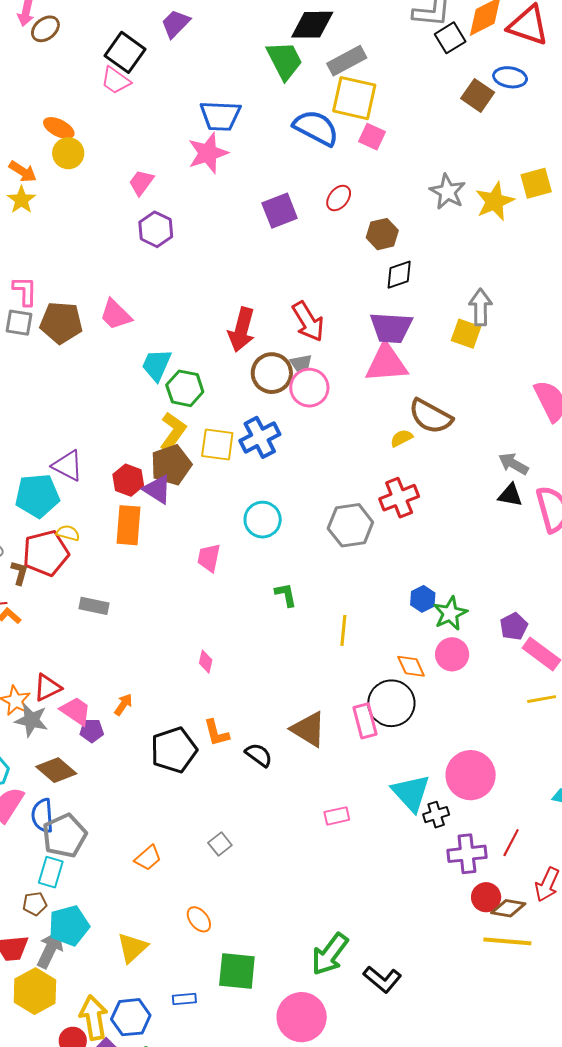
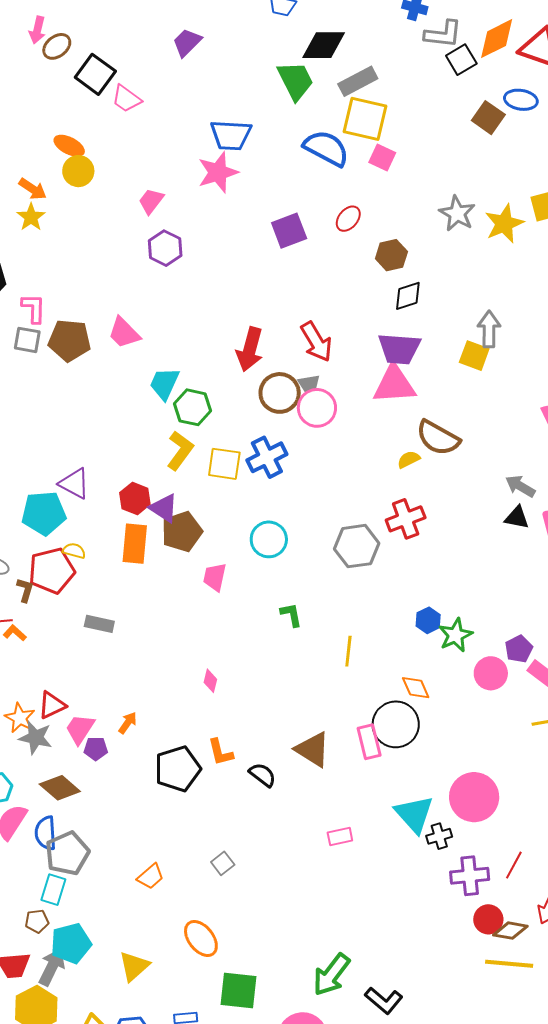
black square: (125, 52) -> (95, 74), moved
brown pentagon: (171, 465) -> (182, 532), moved
pink circle: (452, 654) -> (491, 673), moved
pink trapezoid: (76, 711) -> (80, 729), turned -92
orange ellipse: (199, 919) -> (201, 938), size x1.4

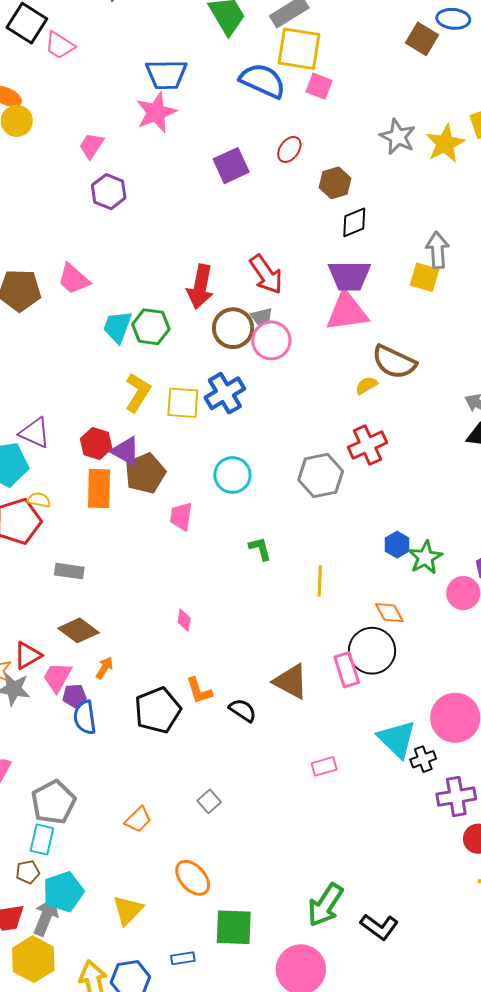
green hexagon: (192, 407) -> (151, 327), moved
brown diamond: (60, 788) -> (78, 630), moved
blue semicircle: (46, 833) -> (85, 717), moved

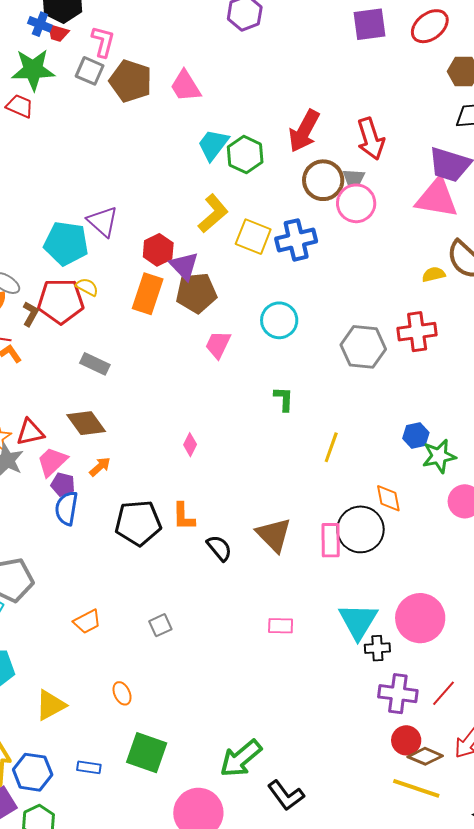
red ellipse: (289, 149) -> (430, 26), size x1.4
orange ellipse: (193, 878) -> (122, 693), size x0.6

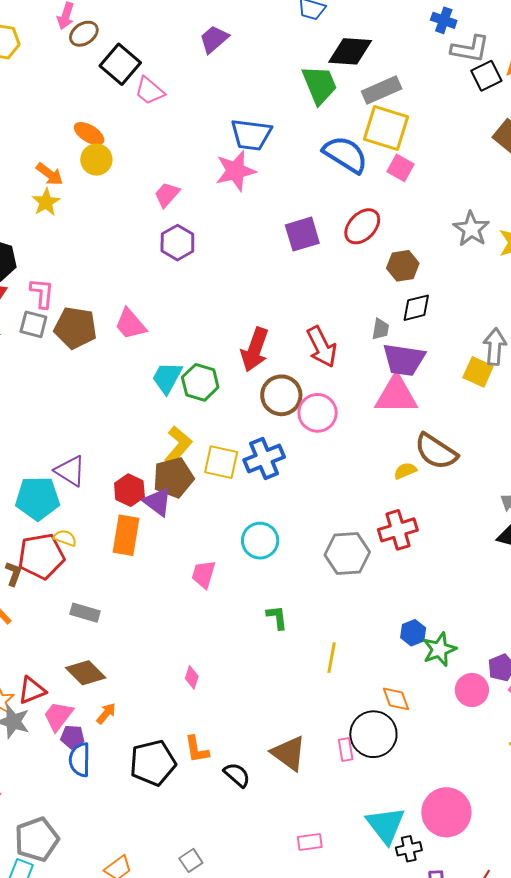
gray trapezoid: (354, 178) -> (380, 329), moved, turned -75
brown pentagon: (196, 293) -> (173, 478), moved
pink rectangle: (331, 540) -> (346, 750), size x0.7

